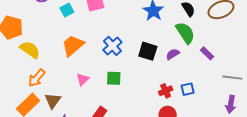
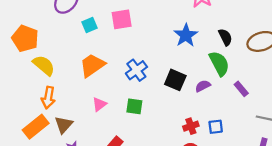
orange arrow: (37, 78) -> (48, 98), turned -36

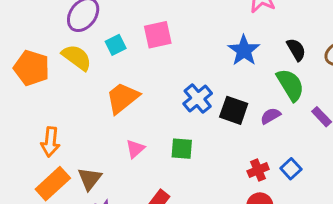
yellow semicircle: (44, 65) -> (77, 57), moved
blue cross: (136, 70) -> (198, 99), moved
orange arrow: (48, 98) -> (50, 142), moved
blue square: (216, 127) -> (291, 169), turned -32

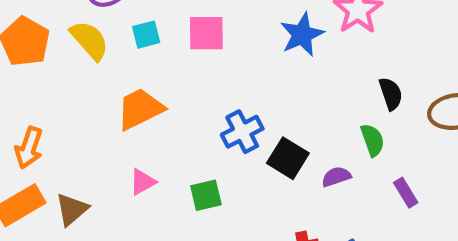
blue star: (244, 50) -> (302, 35), moved
green semicircle: (290, 85) -> (372, 140), size x0.7
green square: (182, 149) -> (206, 195), turned -30

